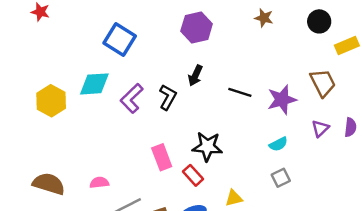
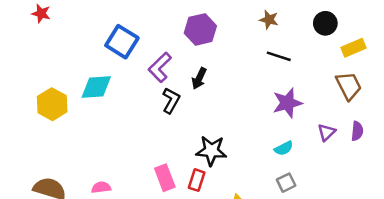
brown trapezoid: (323, 83) -> (349, 86), moved
black line: (240, 92) -> (279, 56), moved
purple L-shape: (132, 98) -> (160, 67), moved
pink rectangle: (162, 157) -> (165, 178), moved
red rectangle: (193, 175) -> (197, 180), turned 60

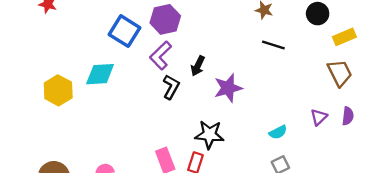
purple hexagon: (200, 29) -> (165, 19), moved
purple star: (287, 103) -> (228, 88), moved

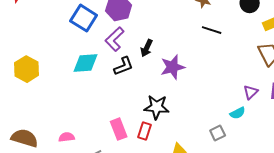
cyan diamond: (100, 74) -> (86, 63), moved
black L-shape: (171, 87) -> (124, 66), turned 40
cyan semicircle: (278, 132) -> (238, 113), moved

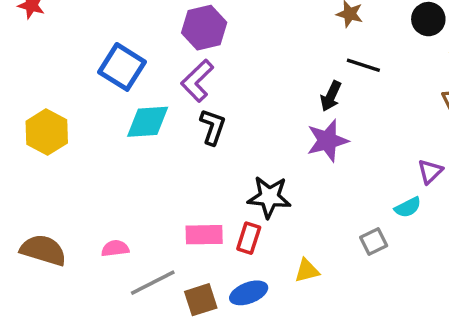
blue square: (84, 18) -> (122, 67), moved
black arrow: (147, 48) -> (331, 96), moved
black L-shape: (124, 66) -> (213, 127), turned -50
purple star: (173, 67) -> (327, 141), moved
pink rectangle: (119, 129) -> (204, 235), turned -70

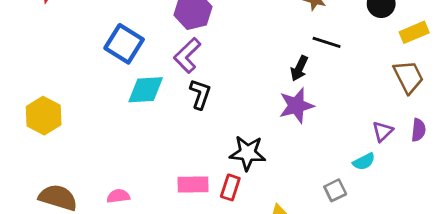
yellow hexagon: (47, 132) -> (44, 116), moved

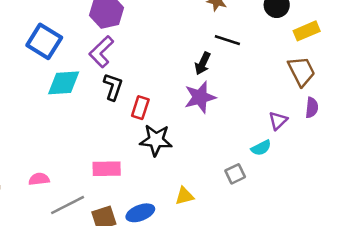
purple semicircle: (418, 130) -> (312, 108), moved
red rectangle: (230, 187) -> (140, 108), moved

